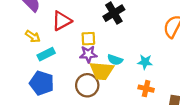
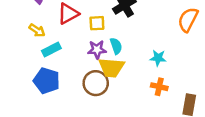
yellow square: (88, 39) -> (97, 23), moved
cyan semicircle: (115, 60) -> (116, 46), moved, turned -128

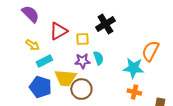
orange semicircle: (188, 20) -> (150, 51), moved
cyan star: (158, 58) -> (133, 68), size x1.5
yellow trapezoid: (111, 68) -> (65, 78), moved

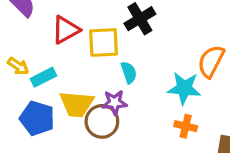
yellow square: (82, 39) -> (104, 42), size x1.5
yellow arrow: (32, 45) -> (18, 66), moved
purple star: (82, 61) -> (115, 102), moved

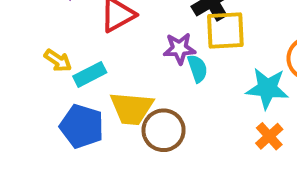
yellow square: (104, 42) -> (225, 31), moved
purple star: (115, 102) -> (179, 49), moved
orange cross: (186, 126) -> (269, 136), turned 35

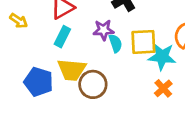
yellow square: (225, 31) -> (143, 42), moved
yellow arrow: (58, 60) -> (19, 21), moved
cyan rectangle: (90, 74) -> (62, 37), moved, turned -36

